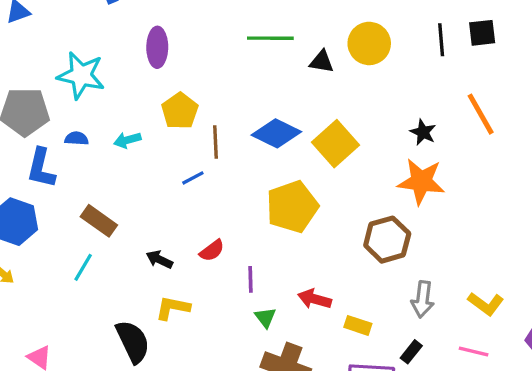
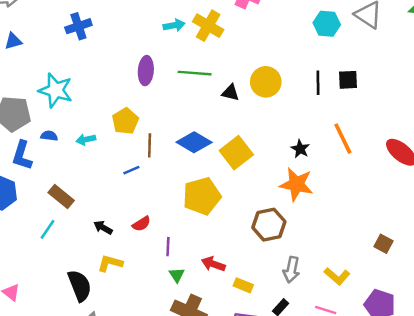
purple ellipse: (157, 47) -> (146, 71), moved

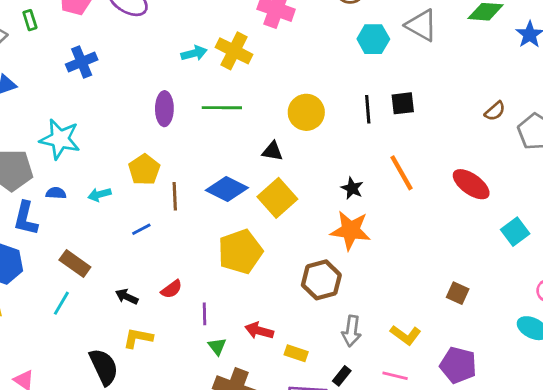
black triangle: (230, 93) -> (272, 151), moved
blue line: (131, 170) -> (141, 229), moved

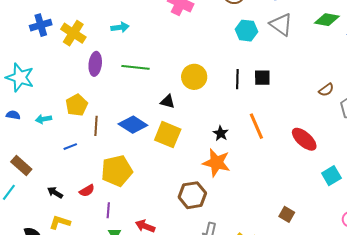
yellow cross: (234, 51) -> (73, 33), moved
yellow square: (277, 198) -> (168, 135), turned -32
yellow pentagon: (240, 252) -> (117, 171), moved

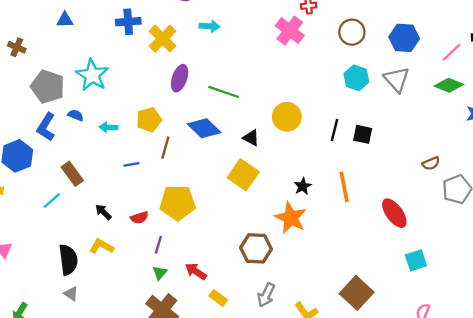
cyan arrow: (120, 27) -> (210, 26), moved
blue diamond: (133, 125) -> (204, 128), moved
brown square: (287, 214) -> (357, 293), size x1.8

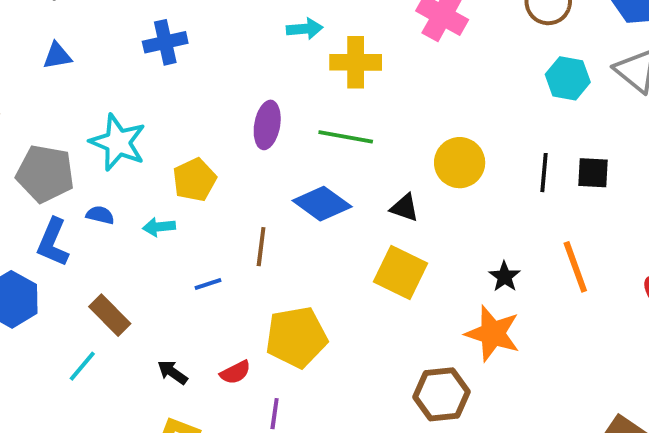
yellow cross: (163, 39) -> (356, 62), moved, turned -36
yellow pentagon: (149, 120) -> (194, 180), moved

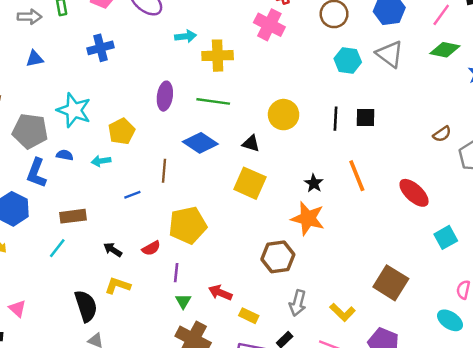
brown rectangle: (110, 315) -> (73, 216), turned -50

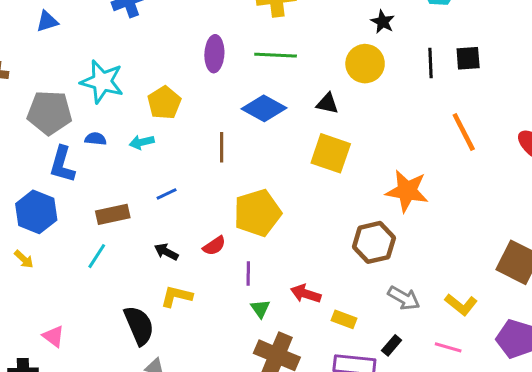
black star: (314, 183) -> (383, 22), moved
blue line: (132, 195) -> (167, 194), moved
gray arrow: (298, 303) -> (404, 298), turned -70

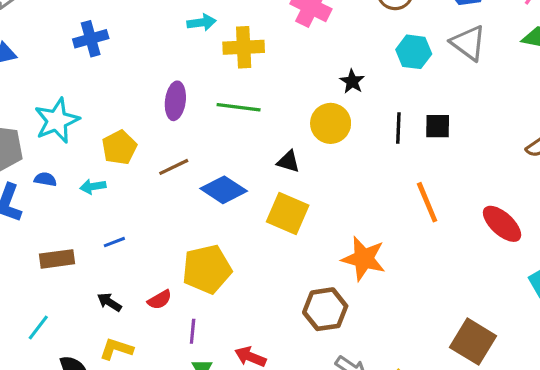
cyan star: (102, 82) -> (57, 121), turned 30
blue diamond: (264, 108) -> (224, 190), moved
brown line: (222, 147) -> (174, 167), moved, turned 60
cyan line: (97, 256) -> (38, 327), moved

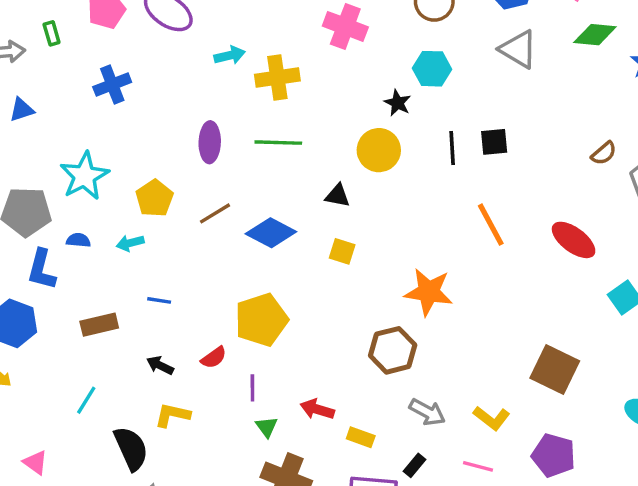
cyan hexagon: (414, 52) -> (432, 69), moved
yellow square: (288, 213) -> (342, 251), size x0.6
blue line: (114, 242) -> (159, 300), turned 35

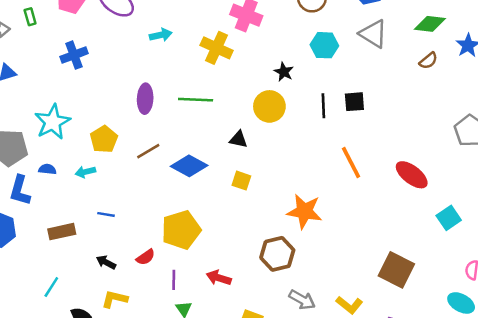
cyan hexagon: (432, 69) -> (324, 45), moved
yellow cross: (277, 78) -> (217, 48), moved, turned 32
brown semicircle: (604, 153) -> (428, 61), moved
red arrow: (317, 409) -> (219, 278), moved

